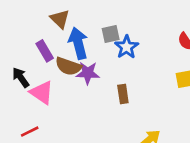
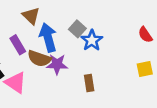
gray square: (111, 34) -> (77, 29), turned -35

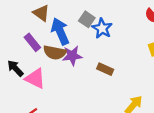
brown rectangle: (89, 83) -> (105, 69), turned -49

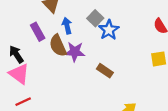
blue arrow: (60, 31) -> (67, 26), size x0.6
brown semicircle: (55, 52) -> (58, 46), turned 45
pink triangle: (35, 78) -> (19, 74), moved

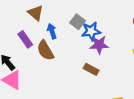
blue star: (109, 30) -> (91, 31), turned 30
purple star: (75, 52) -> (99, 45), moved

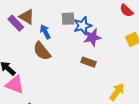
gray square: (78, 22) -> (68, 19), turned -32
purple rectangle: (25, 39) -> (16, 23), moved

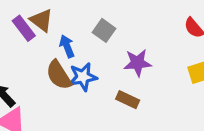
gray square: (68, 19) -> (104, 30), turned 32
blue star: (83, 26) -> (83, 77), moved

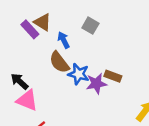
purple star: (138, 63) -> (96, 84), moved
blue star: (83, 77) -> (79, 74), moved, turned 30

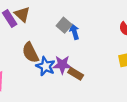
blue arrow: (64, 40) -> (74, 32), moved
purple star: (96, 84) -> (62, 65), moved

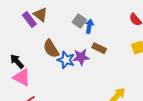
blue arrow: (74, 32) -> (89, 26), turned 32
brown rectangle: (76, 74) -> (99, 48), moved

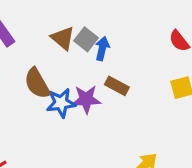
brown triangle: (40, 15) -> (63, 38), moved
blue star: (66, 60) -> (61, 103), turned -30

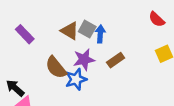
brown rectangle: (117, 86) -> (116, 60), turned -54
purple star: (86, 99) -> (84, 60), moved

